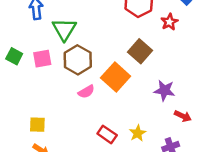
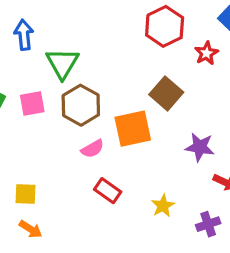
orange square: (116, 77) -> (133, 129), turned 36
red rectangle: (107, 134) -> (108, 191), moved

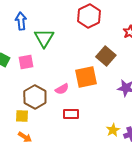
red hexagon: (165, 26) -> (89, 16), moved
brown hexagon: (81, 105) -> (35, 97), moved
red rectangle: (108, 191) -> (71, 114), turned -35
yellow star: (163, 206) -> (113, 130), moved

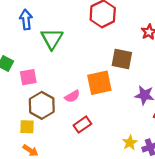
brown square: (106, 56) -> (122, 59), turned -30
pink square: (26, 62) -> (28, 77), moved
red rectangle: (71, 114) -> (82, 125), turned -35

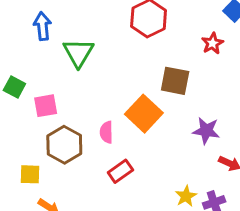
orange square: (99, 83) -> (144, 114), turned -35
pink semicircle: (72, 96) -> (106, 132), turned 119
yellow square: (27, 127) -> (30, 174), moved

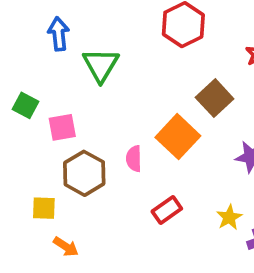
brown square: (175, 81) -> (215, 98), turned 36
red rectangle: (120, 171) -> (167, 210), moved
yellow star: (186, 196) -> (229, 217), moved

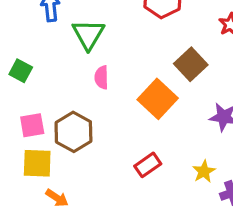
pink square: (62, 127) -> (32, 125), moved
pink semicircle: (134, 159) -> (102, 77), moved
yellow square: (44, 208) -> (37, 163), size x1.4

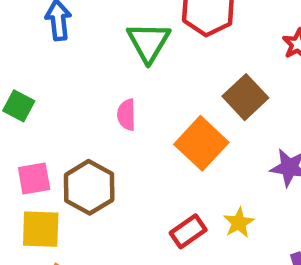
green triangle: (88, 34) -> (149, 42), moved
yellow star: (204, 171) -> (239, 223), moved

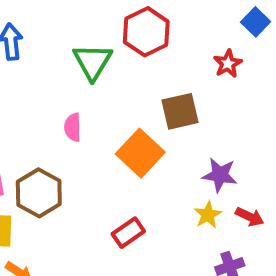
brown square: (245, 97) -> (180, 111), turned 30
yellow star: (239, 223) -> (208, 215), moved

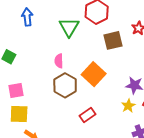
brown square: (180, 111) -> (113, 40), moved
brown hexagon: (39, 193) -> (65, 85), moved

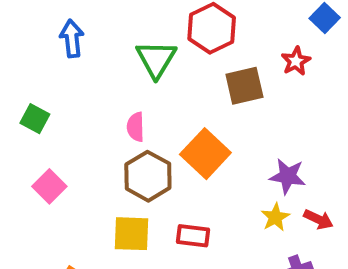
pink square: (16, 90) -> (49, 186), turned -35
yellow square: (19, 114) -> (131, 234), moved
red rectangle: (87, 115) -> (193, 236), turned 42

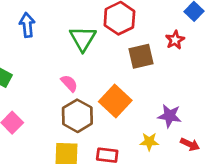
pink semicircle: (136, 127) -> (69, 83), turned 138
yellow star: (275, 217) -> (149, 142), moved, turned 30

